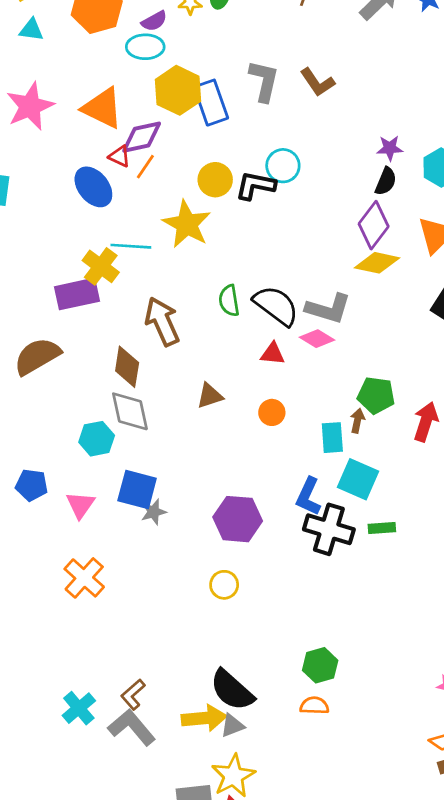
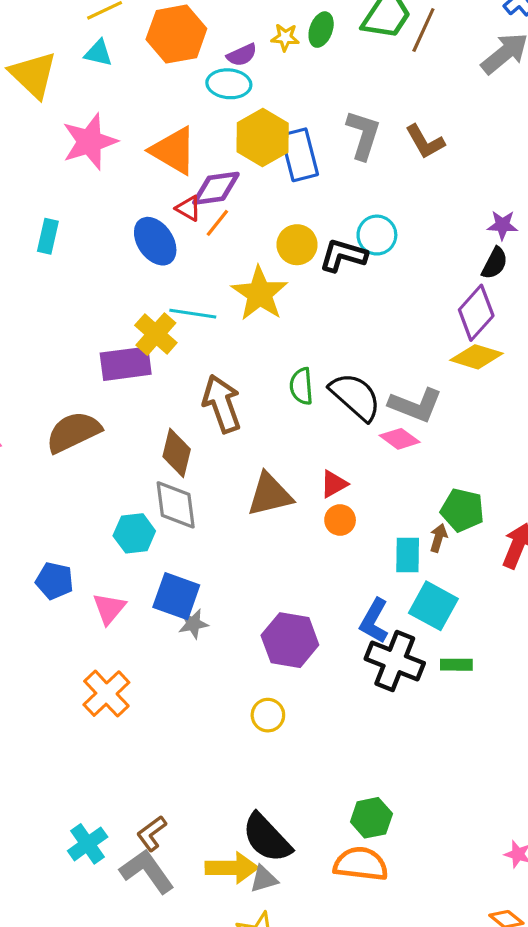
red triangle: (273, 354) -> (334, 484), moved, turned -40
brown triangle: (210, 396) -> (270, 495), size x1.5
orange semicircle: (314, 706) -> (361, 864), size x1.6

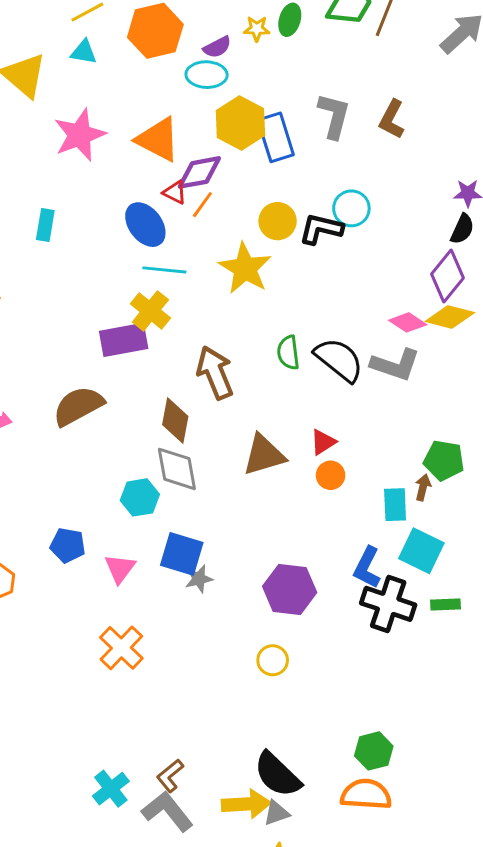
brown L-shape: (425, 142) -> (392, 119), turned 60
cyan line: (193, 314) -> (164, 270), moved
pink diamond: (400, 439) -> (408, 322), moved

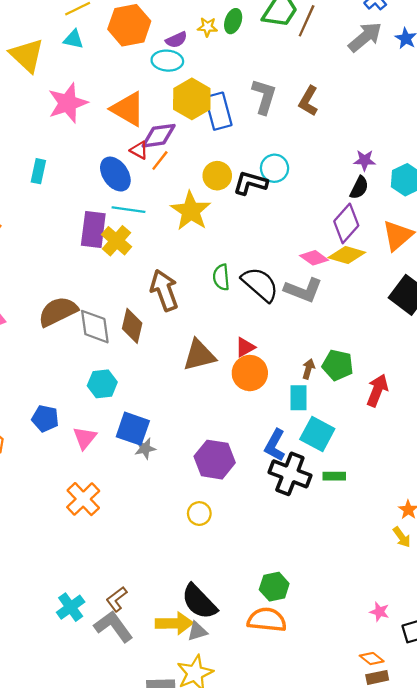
purple rectangle: (124, 340) -> (93, 229), moved, turned -75
gray diamond: (177, 469) -> (95, 327), moved
orange circle: (331, 475) -> (250, 373), size x1.6
brown arrow: (423, 487) -> (308, 369), moved

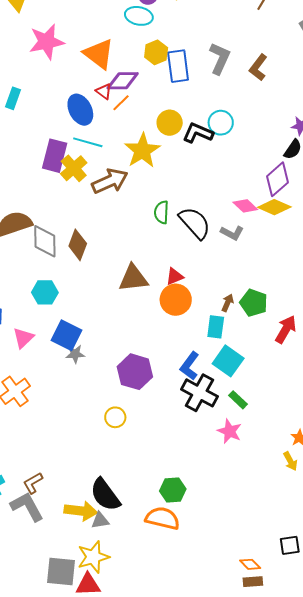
yellow hexagon: (192, 99) -> (156, 52), size x0.7
brown arrow: (164, 290) -> (110, 181), moved, turned 78
gray L-shape: (303, 290) -> (232, 233), size x0.7
green rectangle: (334, 476) -> (238, 400), turned 36
pink star: (380, 612) -> (230, 431), moved, size x1.4

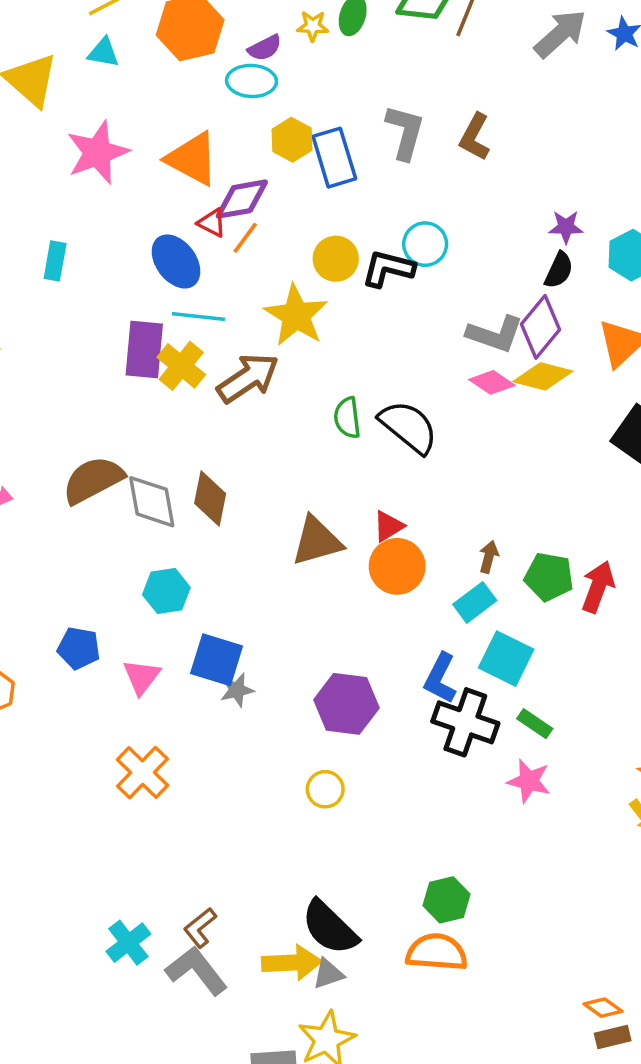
gray L-shape: (232, 233) -> (495, 334), moved, size x1.4
green pentagon: (254, 303) -> (549, 577), moved
cyan rectangle: (216, 327) -> (475, 602), turned 55

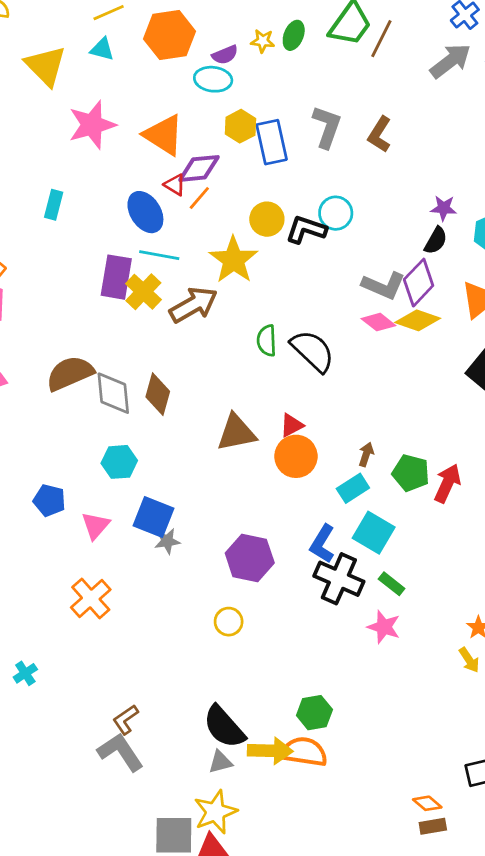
cyan cross: (128, 943) -> (25, 673), moved, size x0.7
yellow arrow: (292, 963) -> (270, 751), moved

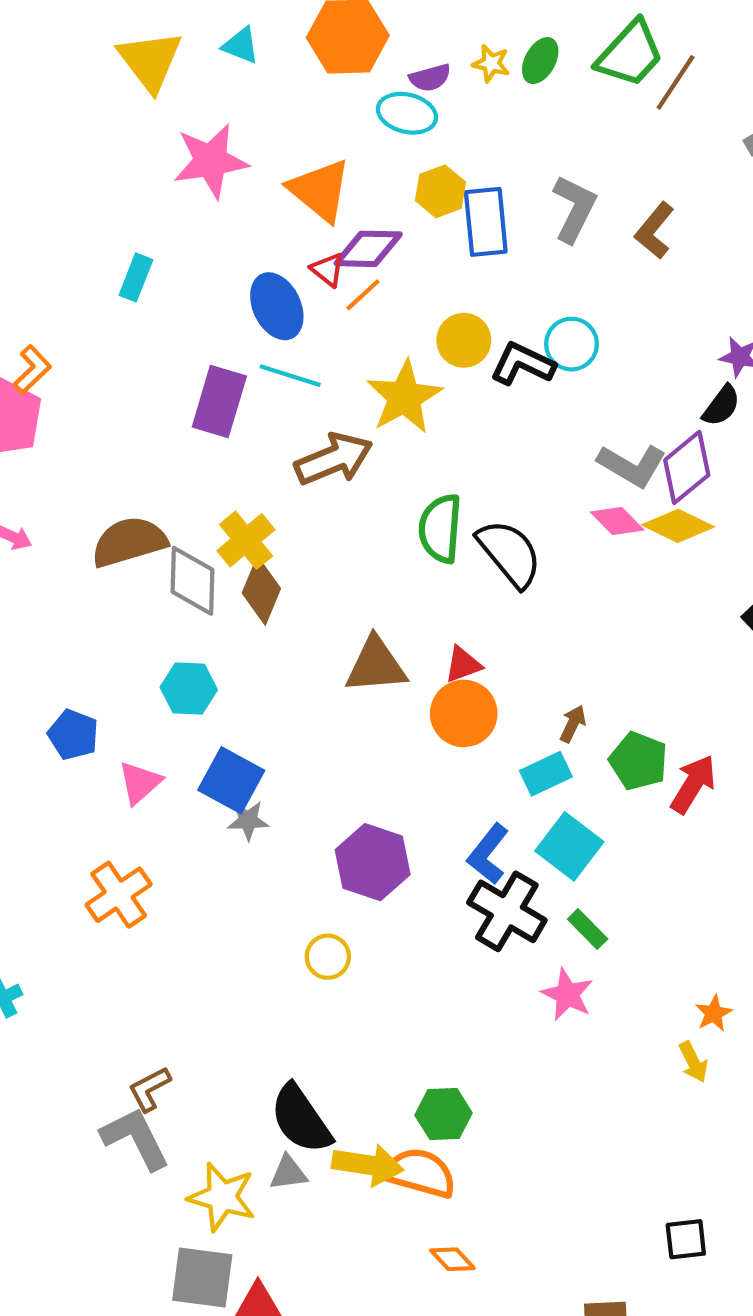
yellow cross: (143, 292) -> (246, 540), moved
green semicircle: (267, 341) -> (440, 528), size x1.4
orange diamond: (427, 803) -> (452, 1259), moved
yellow star: (215, 812) -> (222, 1197), moved, turned 30

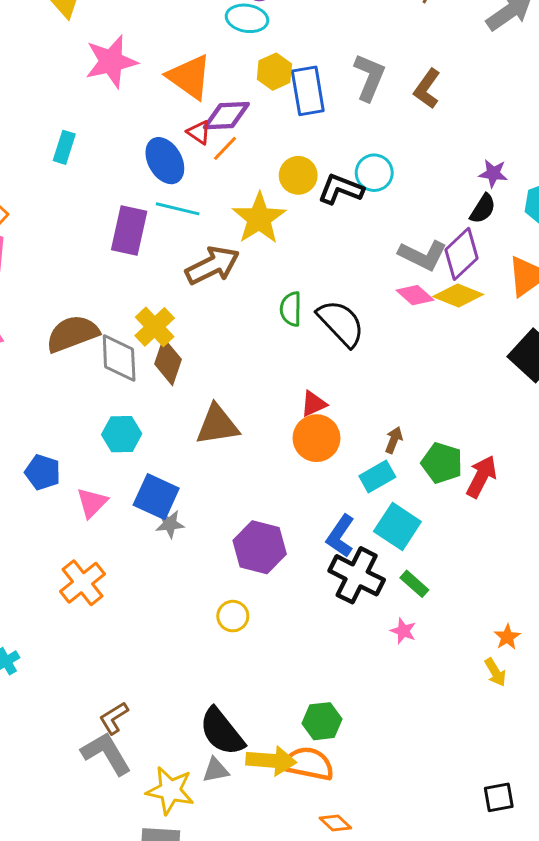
green semicircle: (440, 528) -> (291, 309), size x0.7
brown triangle: (376, 665) -> (217, 425), moved
pink star: (567, 995) -> (403, 631), size x0.7

